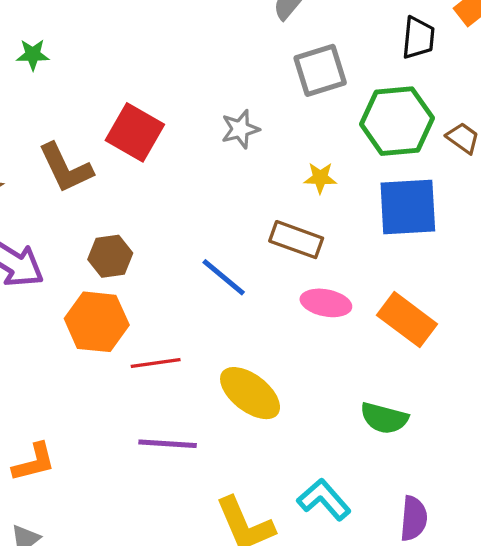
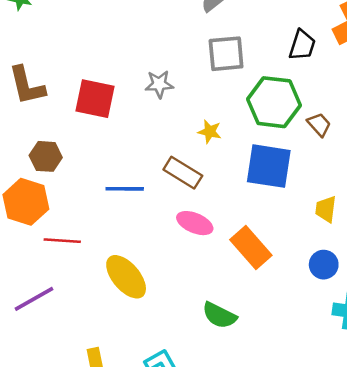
red square: (135, 132) -> (95, 99), moved, turned -30
blue line: (224, 277) -> (125, 189), turned -51
purple line: (168, 444) -> (34, 299), moved, turned -45

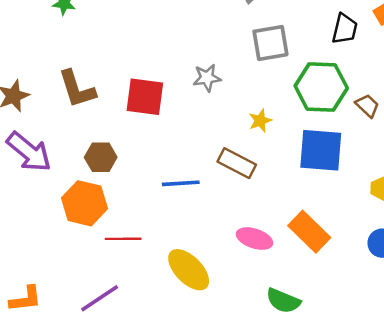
yellow star: (210, 132) -> (260, 121), turned -30
pink ellipse: (195, 223) -> (255, 239), moved

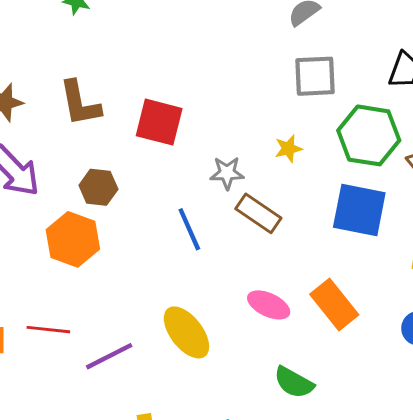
gray star: (207, 78) -> (227, 173), moved
yellow star: (260, 121) -> (288, 149), moved
blue line: (181, 183) -> (189, 229), turned 63
red line: (123, 239) -> (48, 330), moved
purple line: (100, 298) -> (109, 356), moved

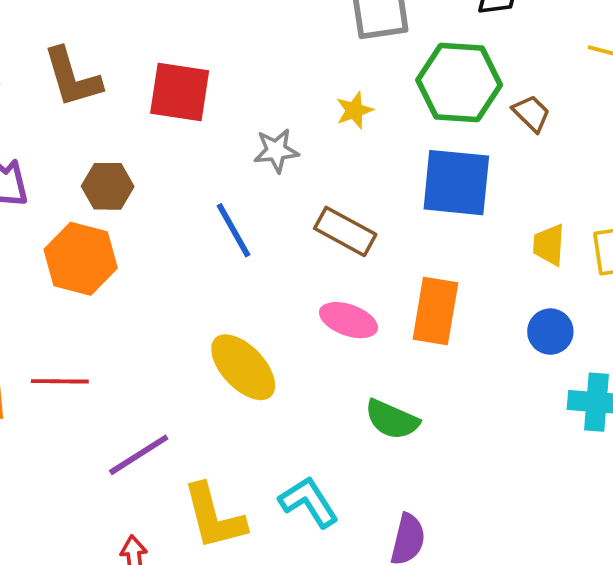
brown rectangle: (258, 213) -> (345, 231), moved
orange rectangle: (334, 304) -> (435, 311), turned 54
purple line: (109, 356) -> (139, 455), moved

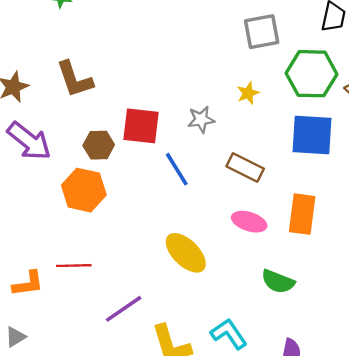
red square: (180, 92) -> (141, 126), moved

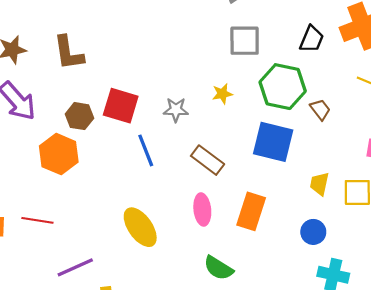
pink ellipse: (249, 222) -> (202, 209), turned 56

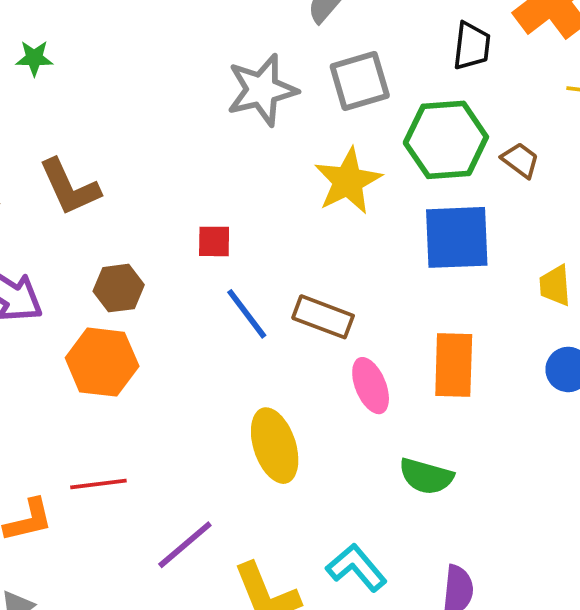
yellow star: (222, 94) -> (348, 181), size x1.8
red square: (121, 106) -> (214, 241), moved, size x0.6
gray star: (176, 110) -> (262, 90), moved, size x1.6
brown rectangle: (208, 160) -> (323, 317), moved
yellow ellipse: (140, 227) -> (275, 446), turned 33

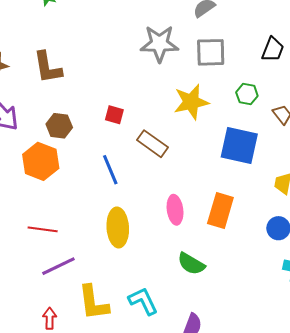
green hexagon: (446, 140) -> (247, 94), size x0.5
blue line: (247, 314) -> (110, 170), moved
brown rectangle: (323, 317) -> (153, 144), moved
red line: (98, 484) -> (43, 229), moved

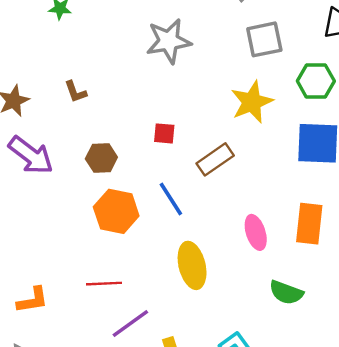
gray star: (159, 44) -> (169, 41), moved
brown L-shape: (48, 67) -> (76, 92), size x0.6
green hexagon: (247, 94) -> (316, 81), size x1.4
brown rectangle: (153, 144) -> (215, 159), turned -60
orange hexagon: (41, 161) -> (116, 211), moved

